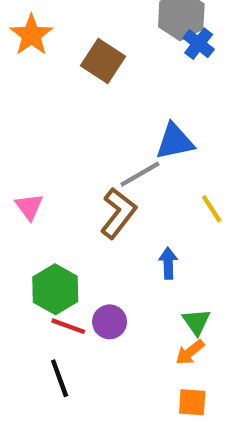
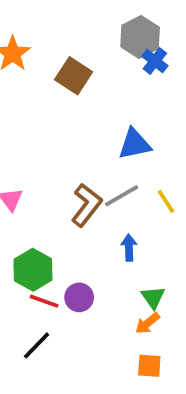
gray line: (140, 174) -> (122, 196), moved
black line: (60, 378) -> (37, 345), turned 64

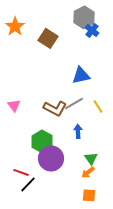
brown L-shape: (86, 205) -> (55, 108), turned 80
green hexagon: (33, 270) -> (42, 141), moved
purple circle: (79, 297) -> (51, 158), size x1.6
red line: (44, 301) -> (21, 172), moved

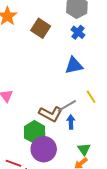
blue cross: (92, 30) -> (78, 32), moved
gray line: (74, 103) -> (67, 106), moved
brown L-shape: (55, 108) -> (51, 114), moved

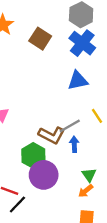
blue cross: (78, 32) -> (82, 43), size x1.6

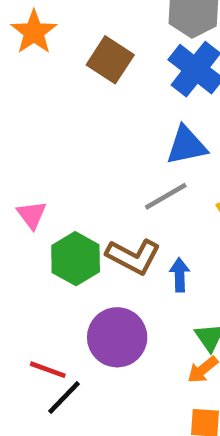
gray line: (70, 126) -> (166, 196), moved
green hexagon: (33, 156) -> (76, 259), moved

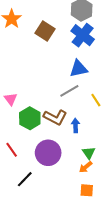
red line: (48, 370) -> (12, 150), moved, turned 35

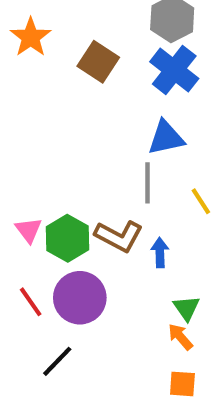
gray line: (69, 91) -> (148, 183), turned -60
pink triangle: (11, 99) -> (29, 230), moved
purple circle: (48, 153) -> (80, 298), moved
orange arrow: (86, 167) -> (180, 337), turned 88

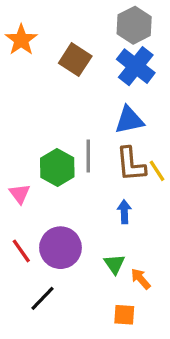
gray line: (148, 183) -> (88, 156), moved
brown L-shape: (119, 236) -> (131, 164), moved, turned 57
green hexagon: (68, 238) -> (57, 168), moved
green triangle: (187, 308) -> (114, 264), moved
orange square: (182, 384) -> (124, 315), moved

